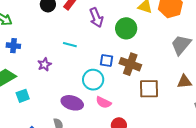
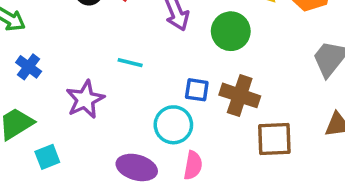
blue cross: (13, 46) -> (29, 67), turned 32
purple star: (44, 64) -> (85, 99), size x1.5
pink semicircle: (103, 102) -> (193, 165), turned -105

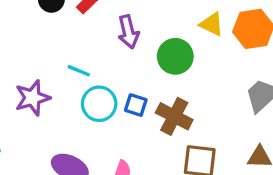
cyan circle: (173, 125) -> (99, 104), moved

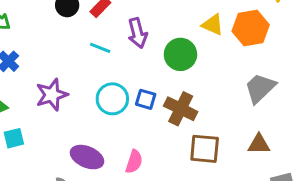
cyan line: (79, 71) -> (100, 48), moved

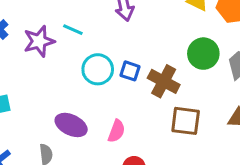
cyan line: (100, 48) -> (73, 30), moved
green circle: (180, 54) -> (203, 54), moved
purple star: (52, 95) -> (39, 41), moved

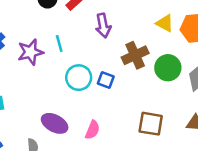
cyan line: (73, 30) -> (59, 43), turned 49
brown cross: (164, 81) -> (135, 55), moved, turned 35

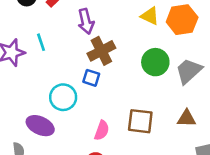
brown cross: (135, 55) -> (101, 51), moved
cyan circle: (79, 78) -> (63, 97), moved
pink semicircle: (93, 130) -> (102, 130), moved

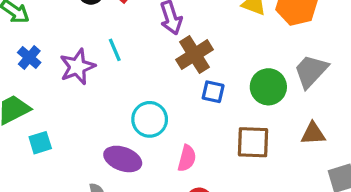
green circle: (155, 62) -> (268, 87), moved
blue square: (91, 78) -> (213, 92), moved
pink semicircle: (102, 130) -> (187, 158), moved

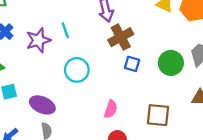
cyan circle: (150, 119) -> (77, 70), moved
brown square: (253, 142) -> (158, 115), moved
purple ellipse: (123, 159) -> (42, 105), moved

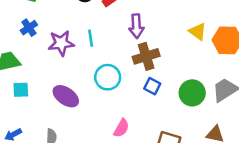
cyan circle: (77, 70) -> (108, 77), moved
purple ellipse: (42, 105) -> (66, 96), moved

